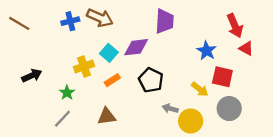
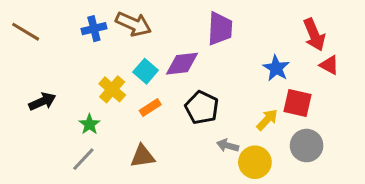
yellow cross: (84, 67) -> (112, 89), turned -30
yellow arrow: (200, 89) -> (267, 120), turned -84

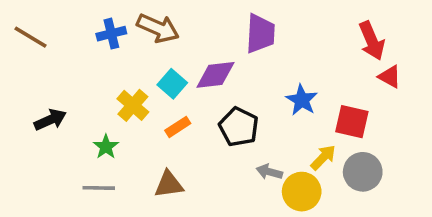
blue star: (276, 68) -> (302, 100), moved
yellow arrow: (267, 120) -> (323, 157), moved
gray line: (83, 159) -> (99, 188), turned 48

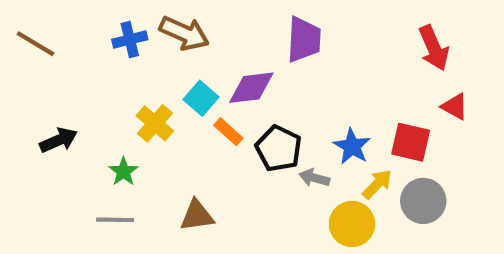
red triangle: (390, 77) -> (455, 107), moved
blue star: (302, 100) -> (352, 146), moved
orange rectangle: (178, 127) -> (228, 132), moved, turned 75
gray arrow: (269, 172) -> (314, 178), moved

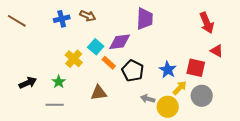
brown arrow: (184, 33) -> (88, 16), size x0.7
black arrow: (59, 140) -> (28, 83), moved
gray arrow: (314, 178) -> (148, 99), moved
brown triangle: (197, 216) -> (99, 93), moved

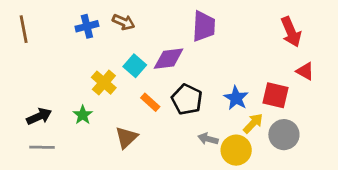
brown line: (17, 21) -> (24, 29), turned 48
orange rectangle: (109, 63) -> (150, 102), moved
brown triangle: (99, 93) -> (126, 137), moved, turned -36
gray line: (55, 105) -> (42, 147), moved

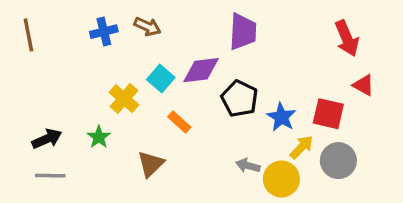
black pentagon: (187, 99) -> (240, 99), moved

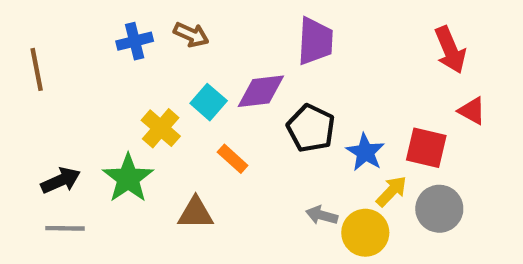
brown line: (28, 35) -> (37, 69), moved
green star: (99, 137) -> (128, 178), size x1.6
brown triangle: (151, 164) -> (196, 213), turned 44

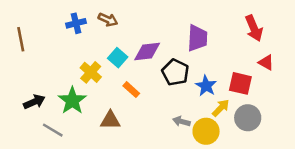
purple trapezoid: (315, 41) -> (197, 38), moved
gray line: (65, 228) -> (53, 130), moved, turned 30

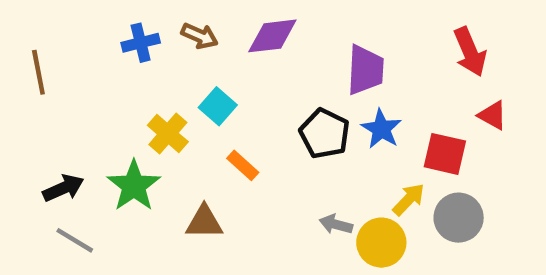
purple diamond: (147, 52) -> (272, 36), moved
blue star: (206, 86) -> (381, 129), moved
gray line: (53, 130) -> (75, 240), moved

